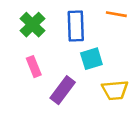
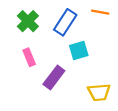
blue rectangle: (76, 26) -> (65, 22), turned 35
yellow trapezoid: (115, 90) -> (99, 92), moved

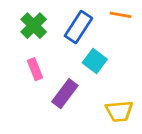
cyan square: (79, 50) -> (95, 61), turned -36

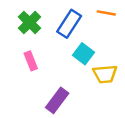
purple rectangle: (65, 94) -> (57, 100), moved
yellow trapezoid: (119, 111) -> (105, 74), moved

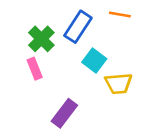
green cross: (30, 23) -> (41, 39), moved

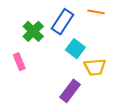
pink rectangle: (35, 69) -> (19, 62), moved
purple rectangle: (64, 113) -> (70, 91), moved

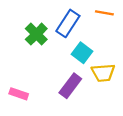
pink rectangle: (19, 62) -> (19, 94), moved, turned -49
purple rectangle: (70, 91) -> (70, 86), moved

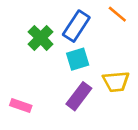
orange line: (104, 13) -> (117, 14), turned 30
cyan square: (82, 53) -> (78, 59), moved, turned 36

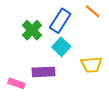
cyan square: (78, 59) -> (61, 47), turned -30
purple rectangle: (79, 96) -> (44, 72), moved, turned 50

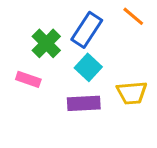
purple rectangle: (44, 72) -> (84, 103), moved
pink rectangle: (16, 83) -> (28, 79), moved

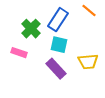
cyan square: (88, 67) -> (59, 45), turned -30
purple rectangle: (84, 103) -> (56, 69), turned 50

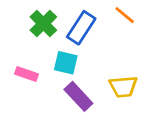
green cross: (31, 29) -> (43, 24), moved
cyan square: (59, 45) -> (66, 63), moved

